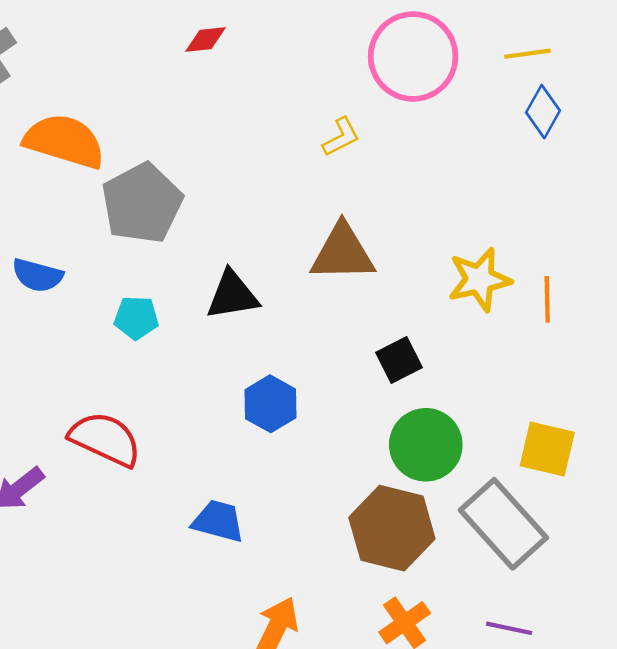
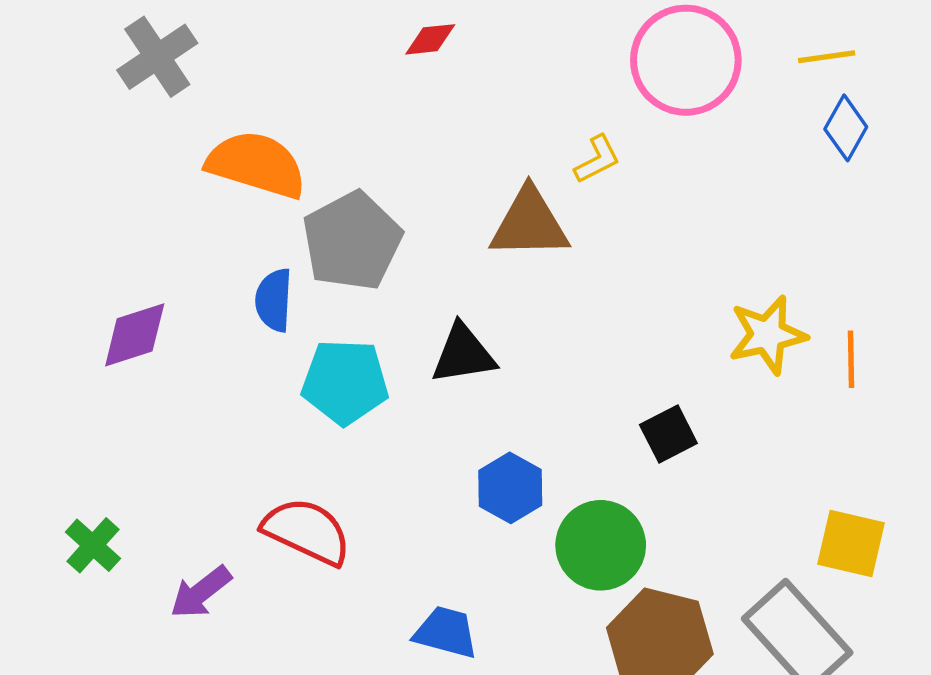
brown triangle: (342, 253) -> (529, 224), moved
blue semicircle: (37, 275) -> (274, 300), moved, turned 78
cyan pentagon: (136, 318) -> (345, 382), size x1.6
green circle: (426, 445) -> (601, 545), moved

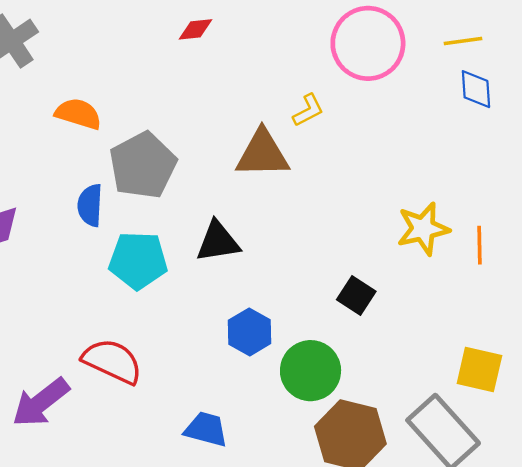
blue diamond: (846, 128) -> (476, 89), turned -33
orange semicircle: (256, 164) -> (78, 114), size x0.7
black square: (668, 434) -> (356, 296), turned -30
purple arrow: (201, 592) -> (41, 402), size x1.4

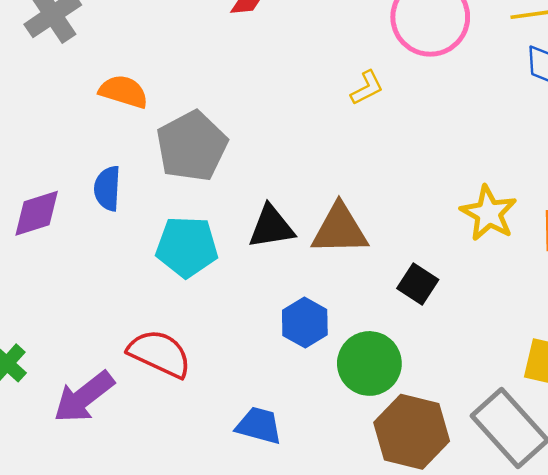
brown triangle: (262, 154) -> (340, 229), moved
blue semicircle: (90, 205) -> (107, 188), moved
yellow star: (423, 229) -> (489, 213), turned -30

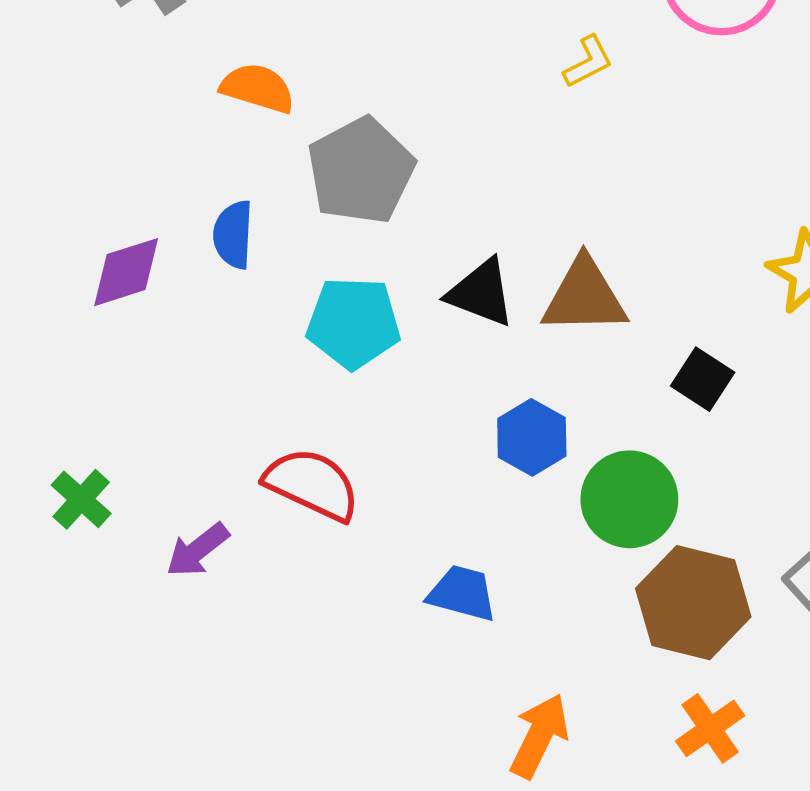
yellow L-shape: (367, 88) -> (588, 62), moved
black triangle: (271, 227) -> (481, 293), turned 30
purple arrow: (84, 397) -> (198, 550), size x0.7

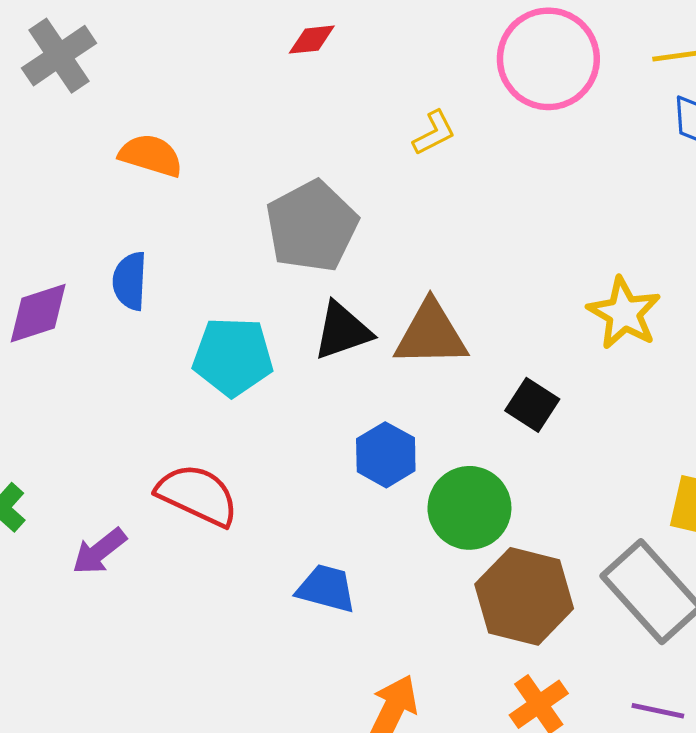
gray pentagon: (361, 171) -> (312, 226), moved
black triangle: (481, 293) -> (342, 331), turned -40

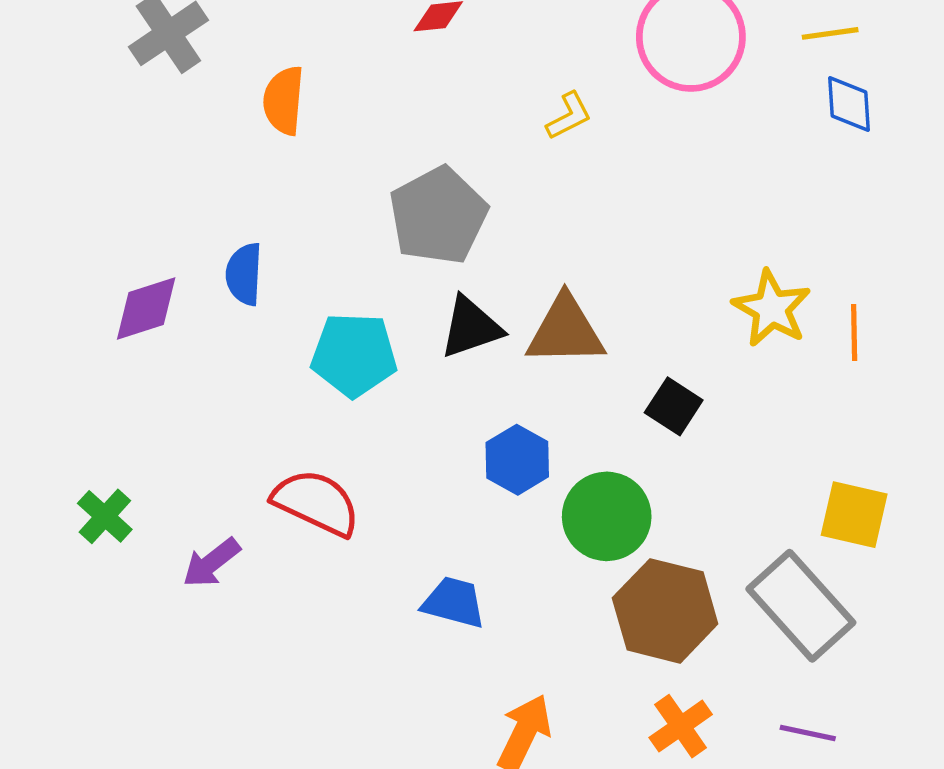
orange semicircle: (151, 155) -> (284, 100), moved, turned -102

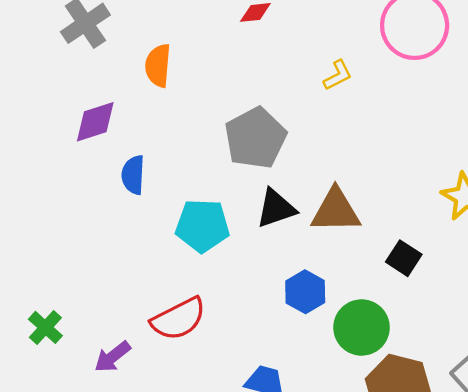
purple diamond: (146, 308) -> (95, 122), moved
red semicircle: (316, 503) -> (179, 319), turned 128

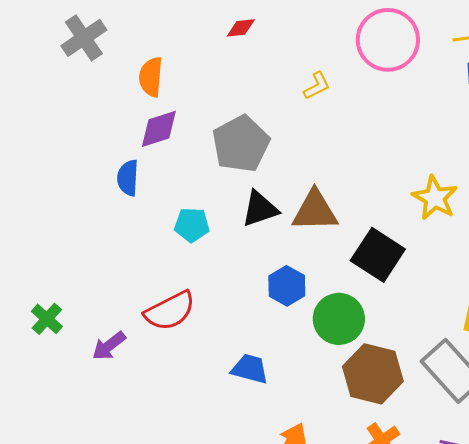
purple diamond: (95, 122) -> (159, 129), moved
cyan pentagon: (202, 226) -> (192, 225), size x0.7
black square: (404, 258) -> (378, 255), size x1.6

